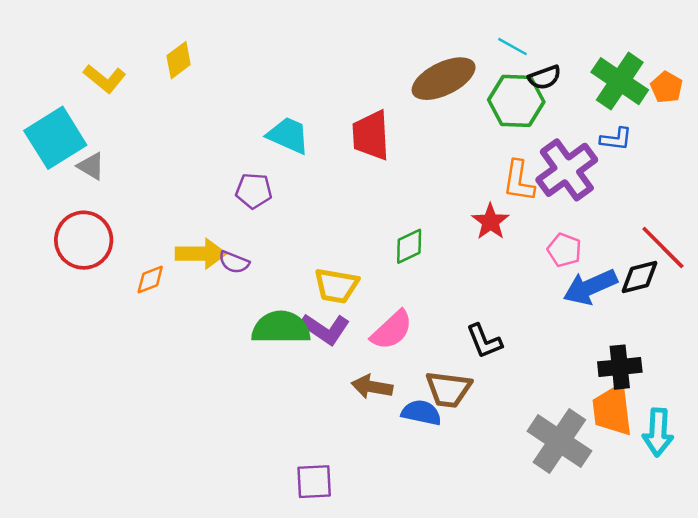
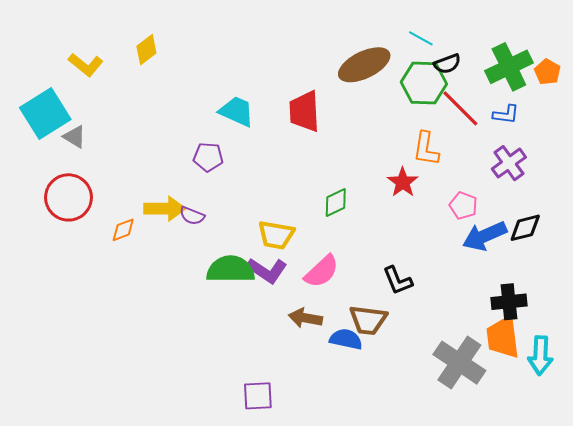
green cross: (620, 81) -> (509, 67), turned 30
purple cross: (567, 170) -> (509, 163), moved, size x0.7
red line: (663, 247) -> (460, 108), moved

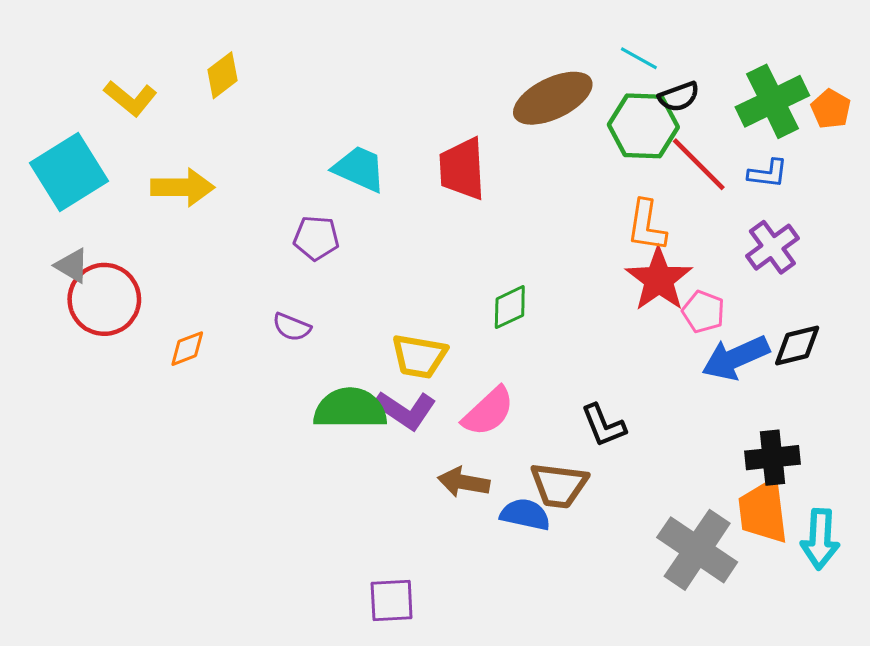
gray triangle: (75, 137) -> (72, 266), moved
red star: (403, 182) -> (659, 279), moved, size x1.4
yellow arrow: (165, 209) -> (183, 187), moved

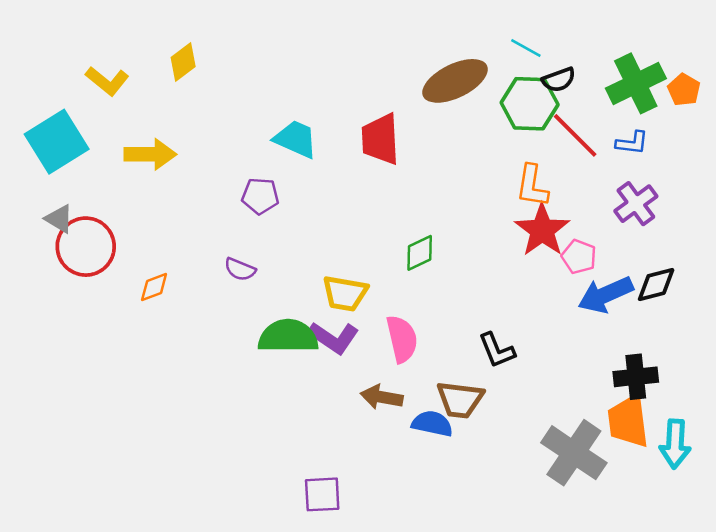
pink semicircle: (488, 412) -> (402, 339), turned -60

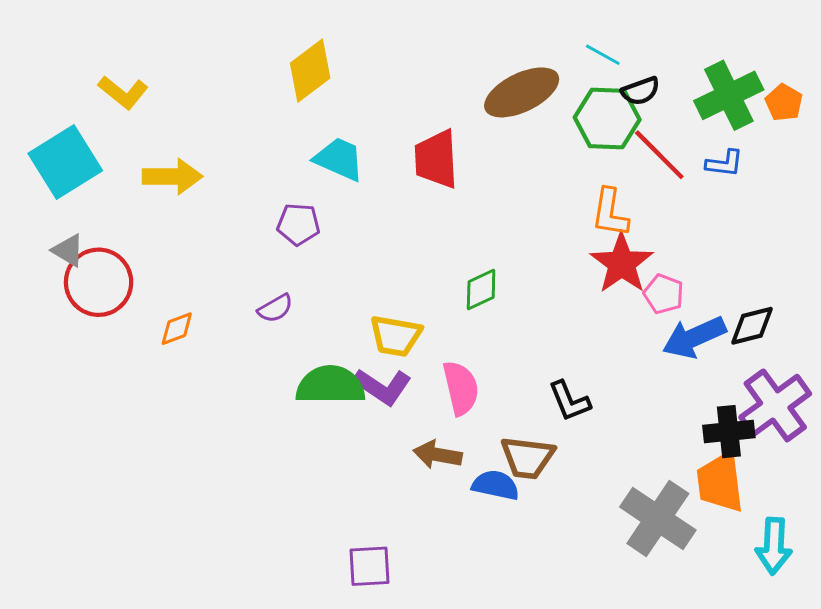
yellow diamond: (183, 62) -> (310, 71), moved, size x1.4
purple cross: (636, 204) -> (775, 405), moved, size x1.4
purple semicircle: (240, 269) -> (275, 308), turned -52
cyan arrow: (675, 444) -> (774, 546), moved

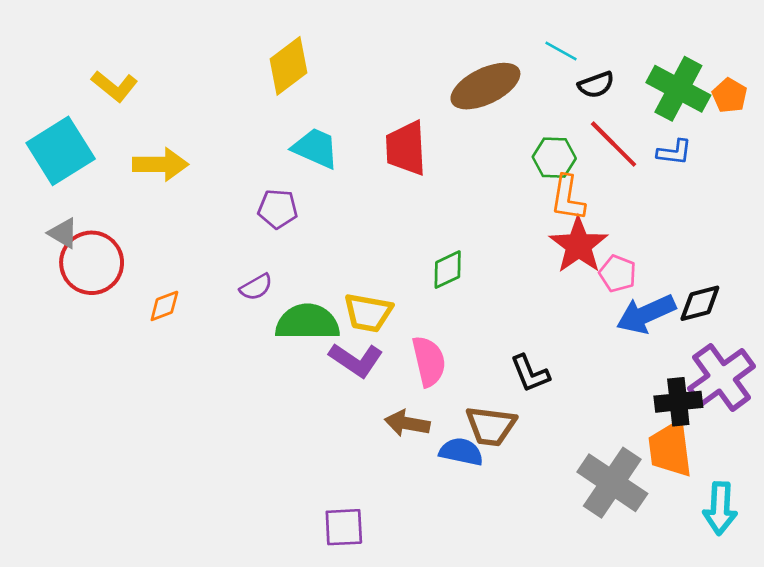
green cross: (729, 95) -> (678, 89), turned -36
green hexagon: (607, 119) -> (554, 158), moved, size x0.7
green semicircle: (330, 385) -> (307, 322), moved

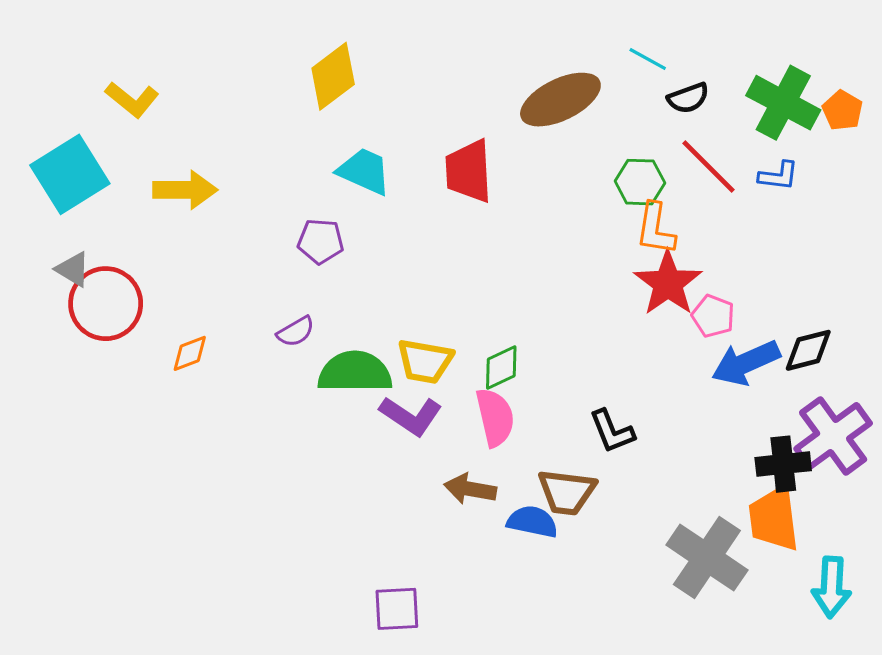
green diamond: (448, 270) -> (501, 367), moved

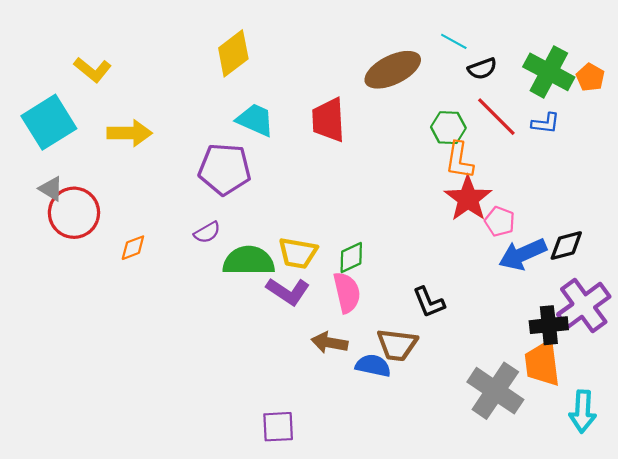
purple pentagon: (321, 241) -> (225, 169), size x1.6

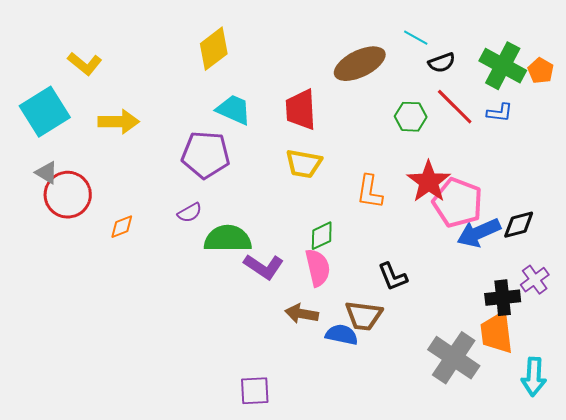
orange L-shape: (459, 160) -> (370, 192), moved
pink pentagon: (500, 221) -> (458, 203), size x1.8
yellow trapezoid: (298, 253) -> (304, 164), moved
purple cross: (584, 306) -> (535, 280), size x0.6

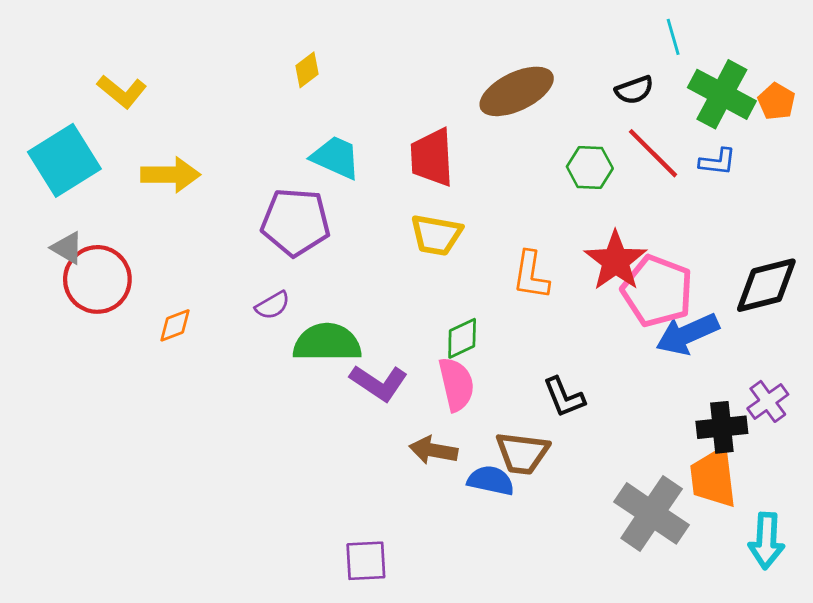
cyan line: (416, 38) -> (673, 37), moved, turned 45
yellow diamond: (214, 49) -> (307, 70), size x0.6
black diamond: (519, 225) -> (766, 285), moved, size x1.4

